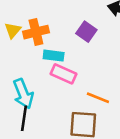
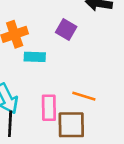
pink rectangle: (64, 74) -> (49, 108), moved, turned 70

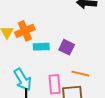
purple square: (66, 29) -> (67, 47), moved

